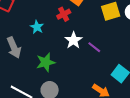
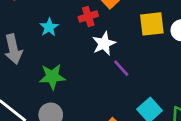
white star: (73, 40) -> (104, 44), moved

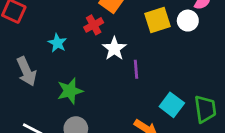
purple line: (121, 68) -> (136, 69), turned 48

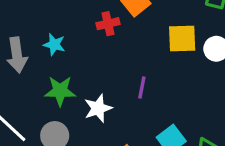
cyan star: (57, 43) -> (54, 45), moved, turned -30
white star: (114, 49) -> (98, 108), moved

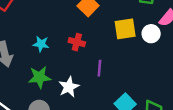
red cross: (108, 24) -> (77, 42), moved, turned 35
cyan star: (54, 45) -> (41, 44), moved

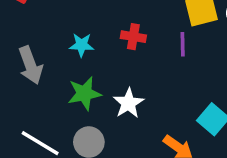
purple line: (99, 68) -> (183, 44), moved

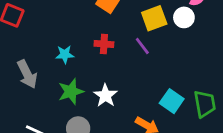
purple line: (183, 44) -> (142, 46), turned -30

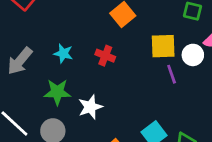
purple line: (142, 46) -> (172, 74), moved
gray arrow: (27, 74) -> (20, 61), turned 48

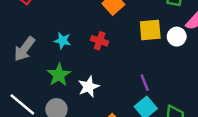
purple line: (172, 74) -> (145, 83), moved
green star: (57, 92) -> (59, 75), turned -30

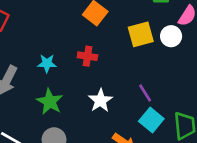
white star: (89, 87) -> (100, 100), moved

